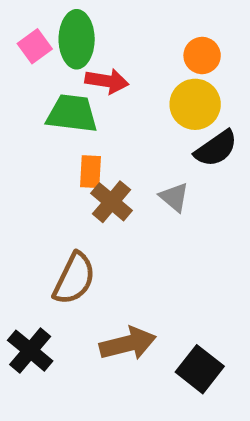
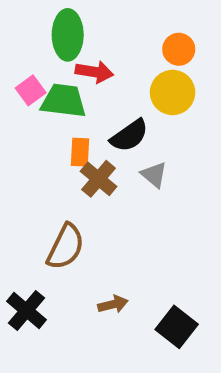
pink square: (35, 46) -> (31, 90), moved
black semicircle: (216, 148) -> (129, 136), moved
brown arrow: (128, 344) -> (113, 304), size x0.6

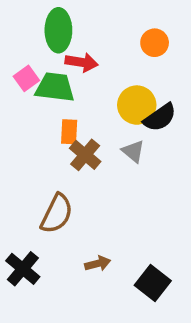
yellow circle: (173, 92) -> (137, 105), moved
black semicircle: (129, 136) -> (160, 117), moved

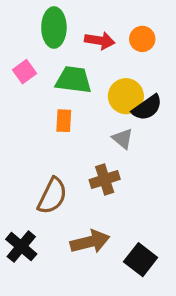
red arrow: (82, 62) -> (100, 41), moved
green trapezoid: (55, 87) -> (74, 80), moved
brown cross: (85, 155) -> (105, 180), moved, turned 32
brown arrow: (98, 263) -> (90, 242), size x1.6

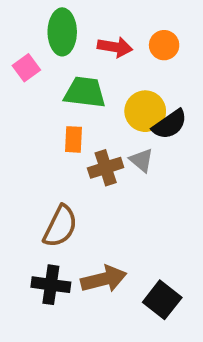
pink square: (25, 72) -> (26, 68), moved
brown cross: (105, 180) -> (106, 168), moved
black cross: (21, 247) -> (51, 285), moved, turned -32

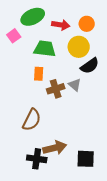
green ellipse: (62, 32) -> (33, 17), turned 65
yellow circle: (145, 111) -> (79, 47), moved
black cross: (51, 285) -> (37, 159), moved
black square: (162, 300) -> (86, 159), turned -36

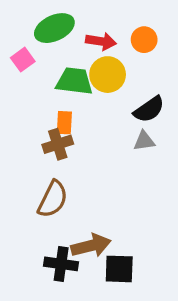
yellow circle: (79, 47) -> (108, 75), moved
gray triangle: (75, 85) -> (144, 141), moved, turned -48
brown cross: (56, 89) -> (58, 144), moved
black square: (86, 159) -> (119, 269), moved

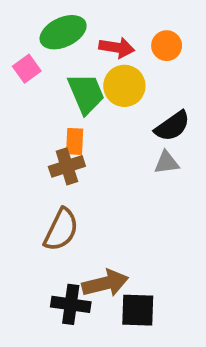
green trapezoid: (74, 81) -> (86, 94), turned 60

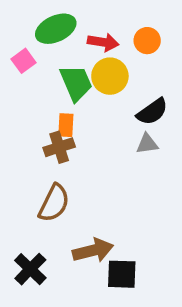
black cross: (71, 304) -> (30, 269), moved, turned 36

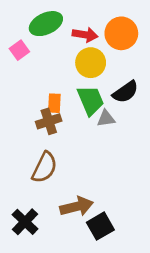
orange circle: (147, 41) -> (121, 33), size x1.5
green trapezoid: (76, 83) -> (91, 100), moved
gray triangle: (147, 144) -> (106, 119), moved
black square: (122, 274) -> (100, 226), turned -32

